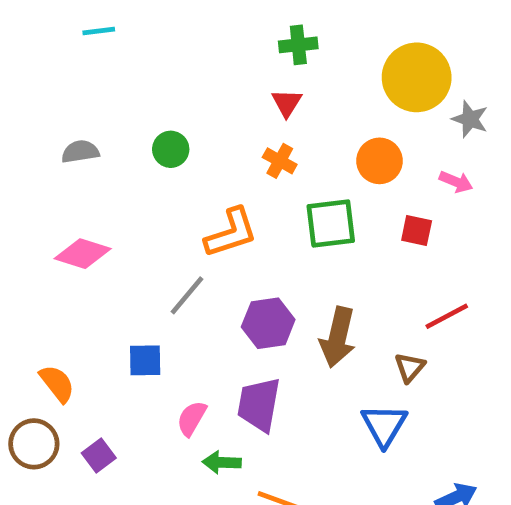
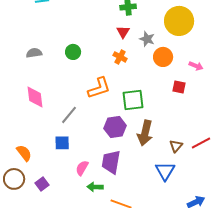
gray star: (470, 119) -> (147, 39), moved
green square: (331, 224) -> (133, 100), moved
pink diamond: (83, 254) -> (35, 97), turned 65
gray line: (187, 295) -> (69, 115), moved
red line: (447, 316) -> (201, 143), moved

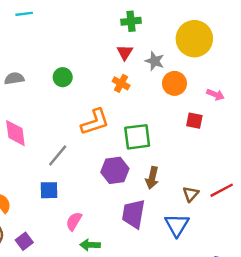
brown arrow: (145, 133) -> (152, 178), size x0.7
purple trapezoid: (111, 162) -> (133, 214), moved

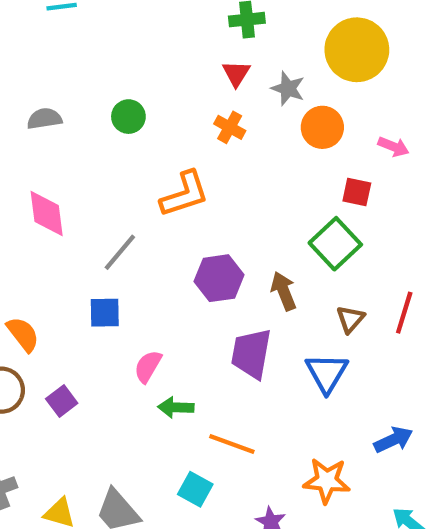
green square: (137, 137) -> (335, 244), moved, turned -36
brown arrow: (152, 178) -> (284, 291), turned 145
red line: (222, 190) -> (404, 313), turned -45

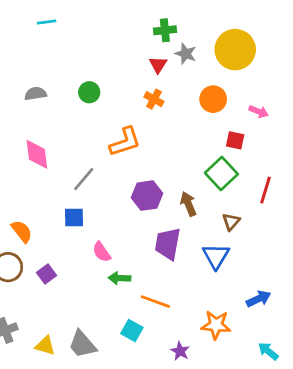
gray star: (288, 89) -> (186, 54), moved
red line: (404, 313) -> (265, 190), moved
pink semicircle: (148, 366) -> (102, 252), turned -65

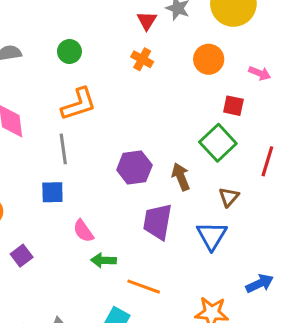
orange L-shape: (125, 142) -> (79, 104), moved
gray line: (84, 179) -> (63, 149), turned -48

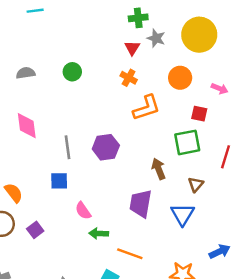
orange L-shape: (79, 104) -> (147, 108), moved
green square: (218, 143) -> (187, 142), turned 32
purple hexagon: (134, 168) -> (106, 147), moved

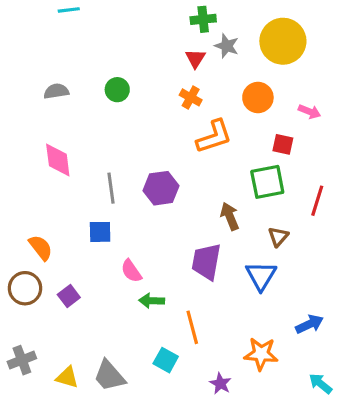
orange line: (130, 254) -> (192, 327), turned 55

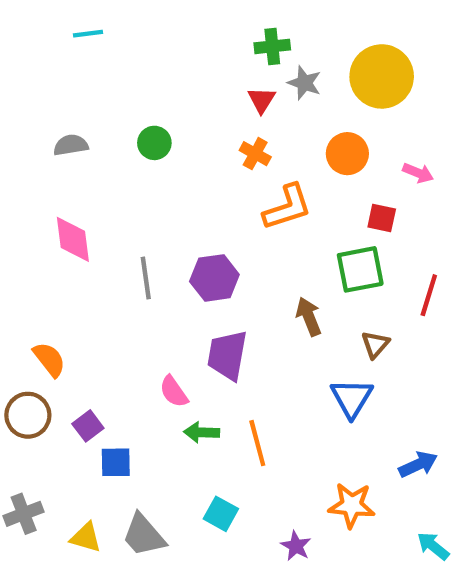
blue square: (100, 232) -> (116, 462), moved
purple trapezoid: (206, 262) -> (227, 355), moved
orange line: (192, 327) -> (257, 443), moved

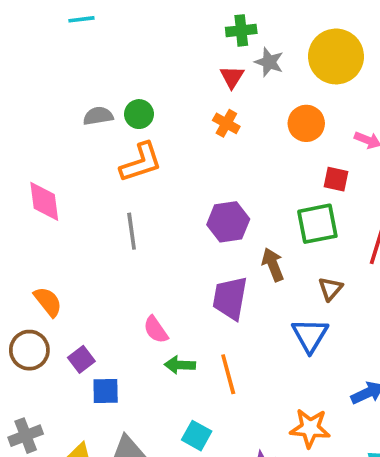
gray semicircle: (71, 145) -> (98, 116), moved
orange L-shape: (287, 207) -> (141, 162), moved
pink diamond: (73, 239) -> (44, 201), moved
purple hexagon: (214, 278) -> (228, 222), moved
purple trapezoid: (227, 355) -> (230, 298), moved

